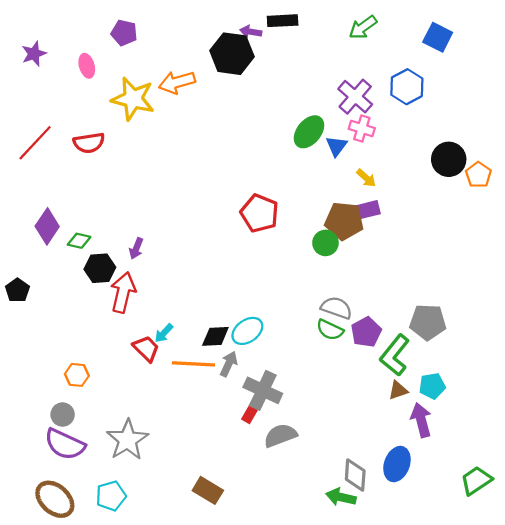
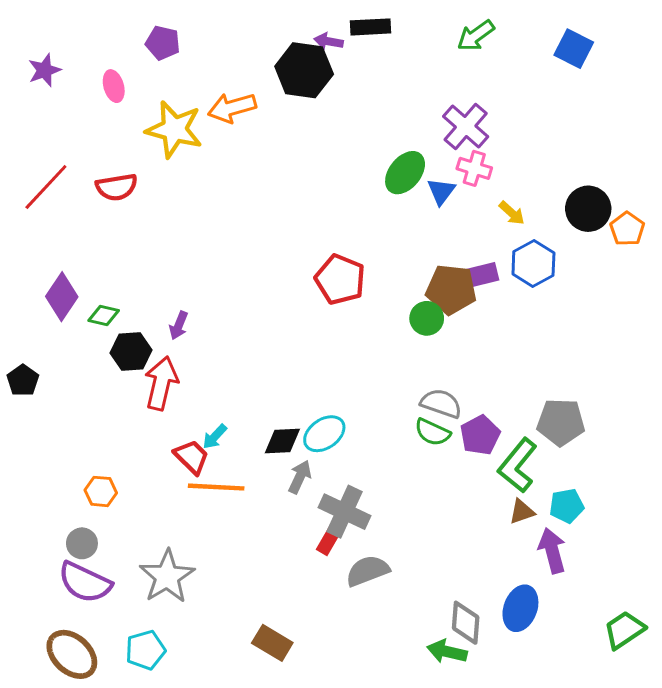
blue hexagon: (407, 87) -> (533, 264), moved
yellow arrow: (366, 178) -> (512, 213), moved
orange line: (193, 364) -> (216, 487), moved

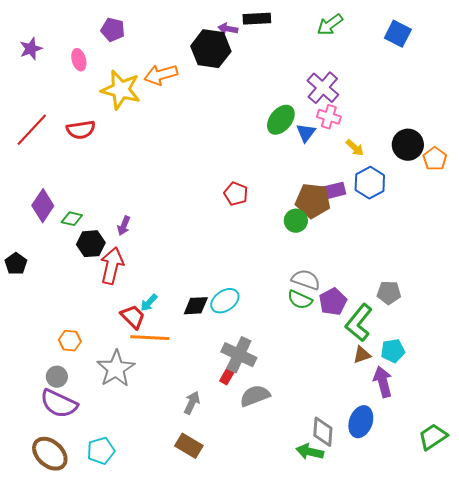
red pentagon: (340, 279) -> (236, 194), size x0.7
gray pentagon: (561, 422) -> (389, 293), size x0.7
gray arrow: (300, 477) -> (192, 403), moved
gray star: (167, 577) -> (116, 369), moved

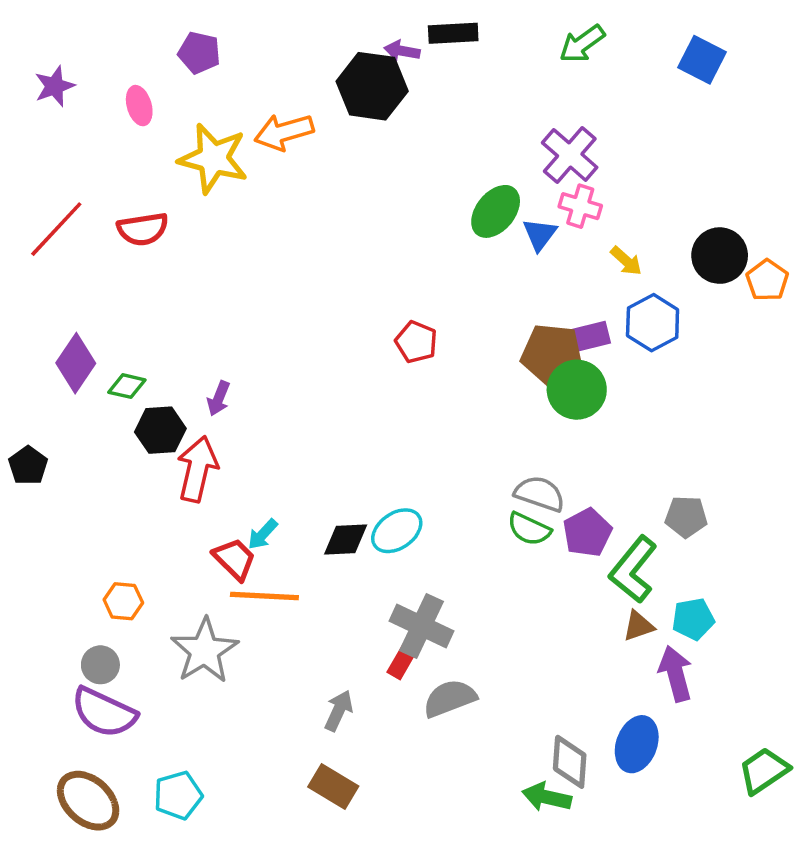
green circle: (296, 221) -> (577, 390), moved, size x1.4

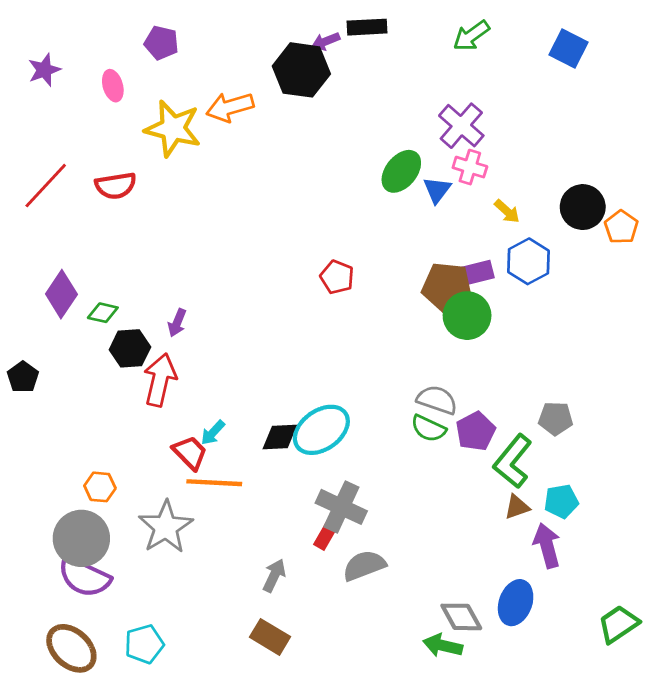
purple arrow: (402, 51) -> (326, 41), turned -32
cyan ellipse: (397, 531) -> (321, 430), size x1.4
gray circle: (100, 665) -> (81, 538), size x1.8
gray diamond: (570, 762) -> (461, 617), turned -33

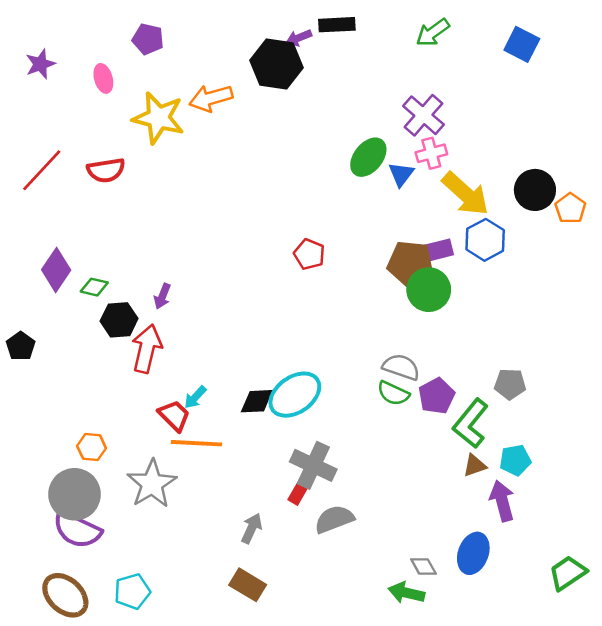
pink cross: (470, 167) -> (431, 153), turned -32
yellow arrow: (507, 211) -> (465, 194), size x2.0
gray diamond: (461, 617) -> (423, 566), size x0.7

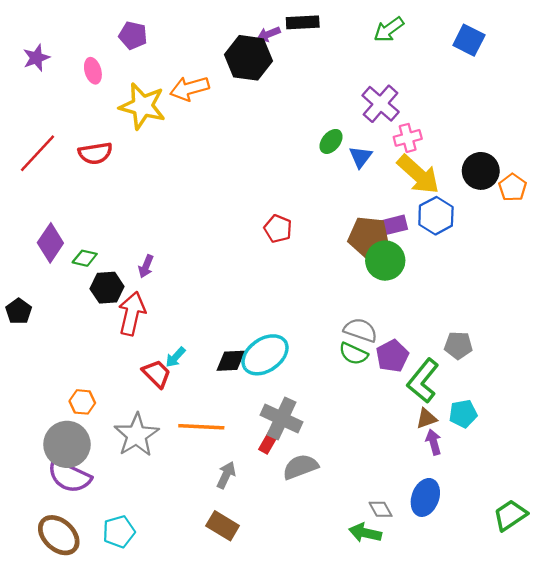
pink cross: (431, 153) -> (408, 138), moved
green ellipse: (368, 157) -> (331, 141), size x0.7
orange line: (197, 443) -> (201, 427), moved
purple arrow: (502, 501) -> (434, 442), moved, size x0.7

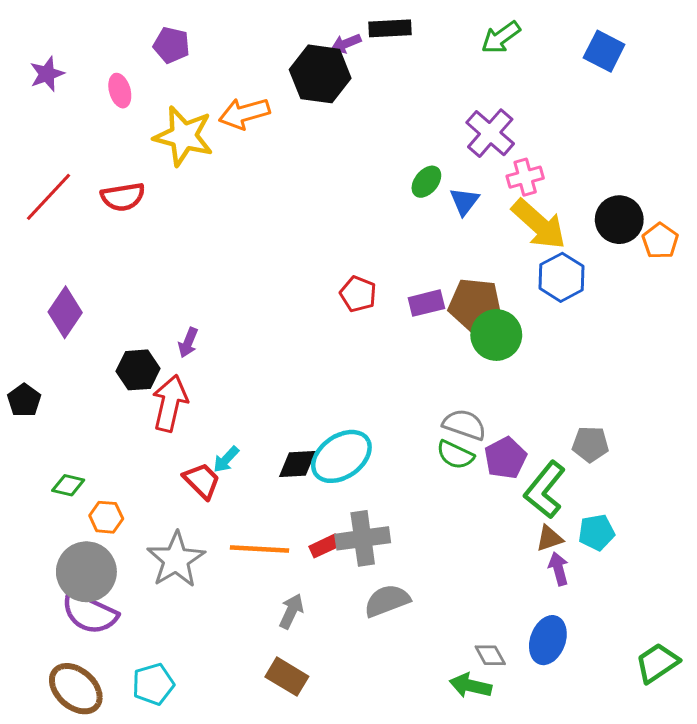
purple rectangle: (393, 225) -> (426, 303), moved
green diamond: (85, 258) -> (68, 485), moved
gray cross: (282, 418) -> (363, 538), turned -33
red rectangle: (269, 442) -> (325, 546), moved, turned 35

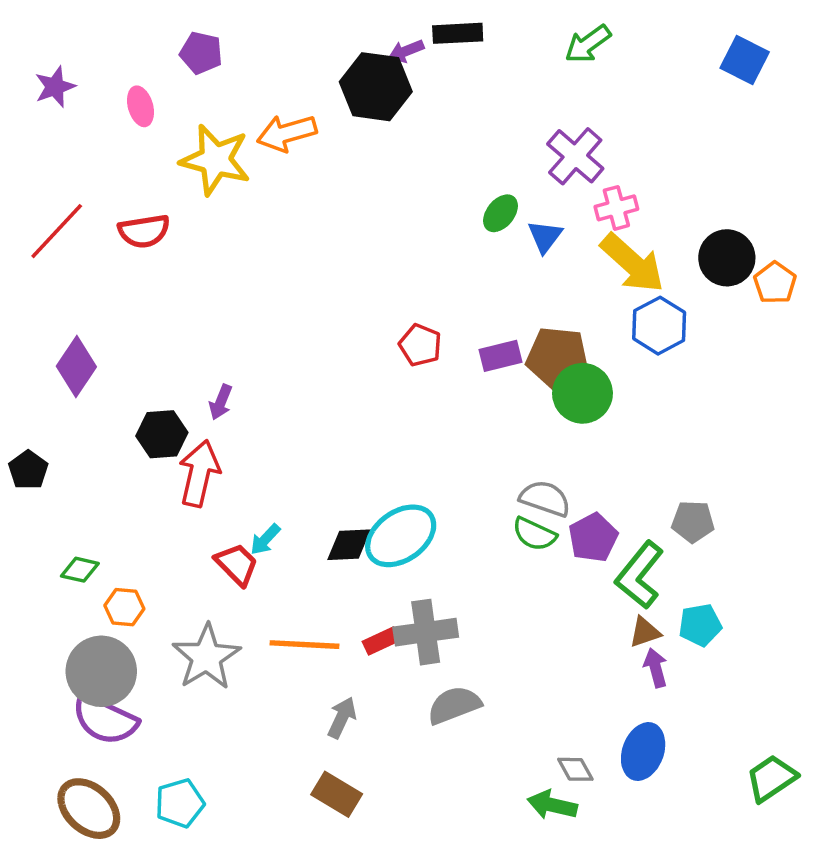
blue square: (604, 51) -> (745, 60), moved

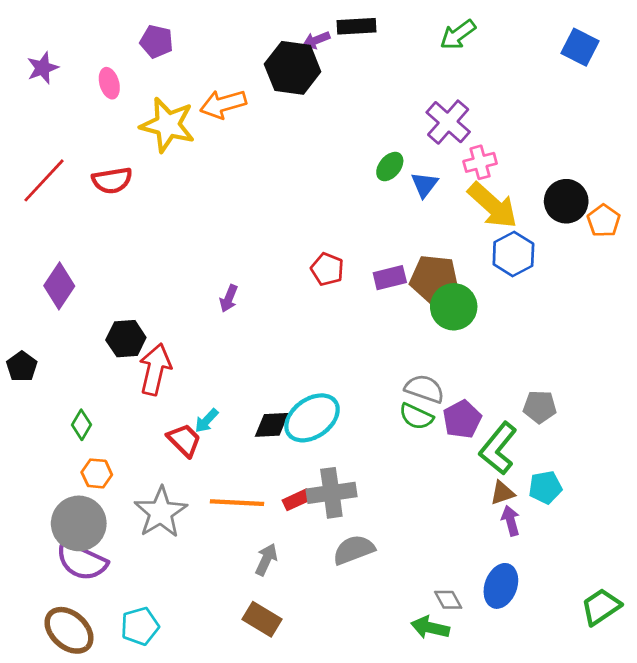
purple arrow: (221, 402) -> (229, 298), moved
green diamond: (80, 570) -> (82, 425), moved, turned -72

